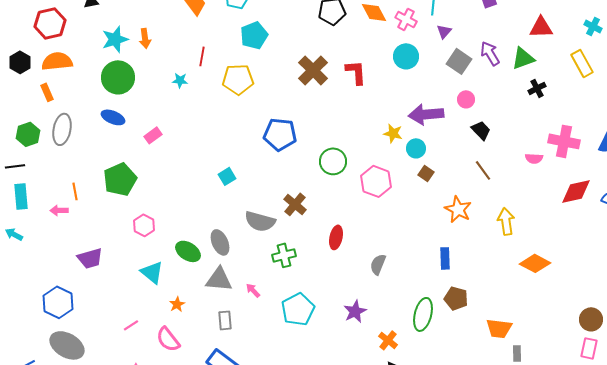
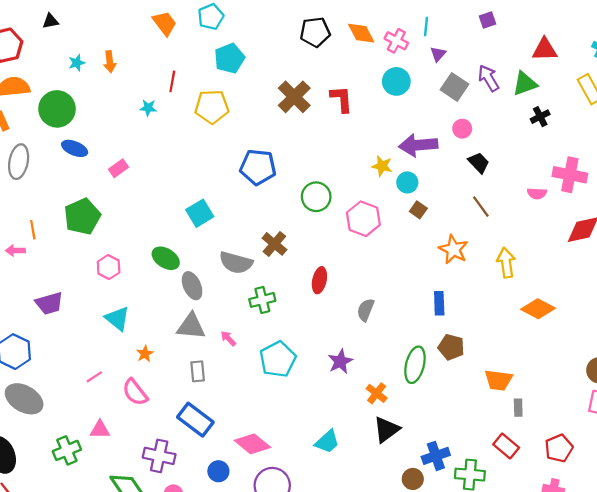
cyan star: (115, 39) -> (77, 63), size x0.6
green circle: (118, 77) -> (57, 109), moved
cyan square: (227, 176) -> (200, 213), size x1.4
green ellipse: (188, 251) -> (166, 258), moved

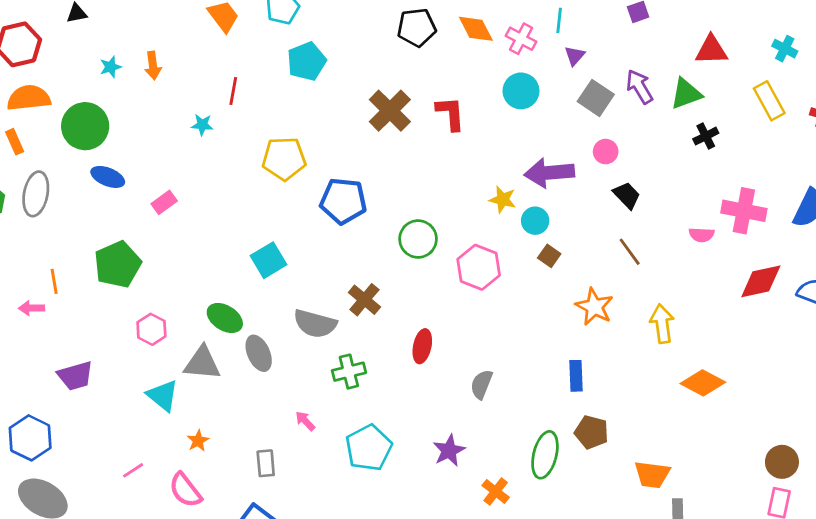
yellow pentagon: (212, 107) -> (284, 159), moved
gray triangle: (191, 326) -> (202, 363), moved

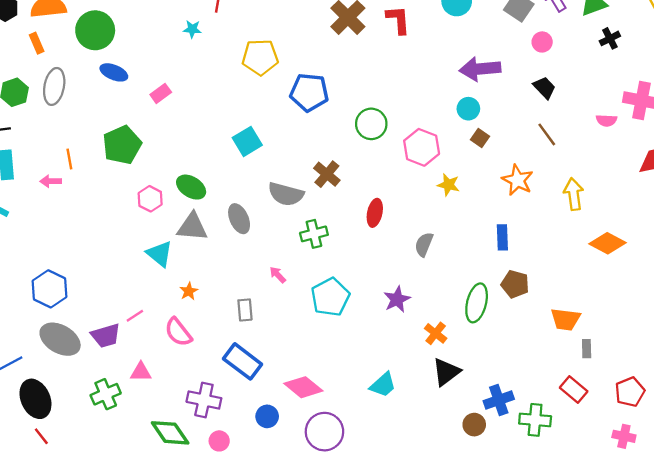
pink circle: (606, 152) -> (542, 42), moved
yellow star: (503, 200) -> (448, 185), moved
green ellipse: (225, 318) -> (191, 187), moved
purple trapezoid: (75, 376) -> (106, 336), moved

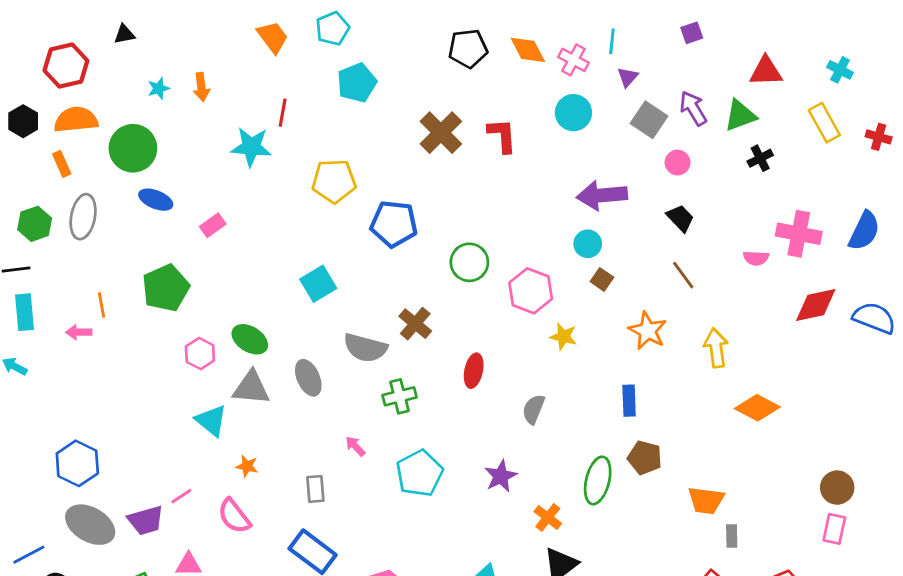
cyan star: (192, 29) -> (251, 147), size x1.8
orange star: (189, 291) -> (247, 466), turned -30

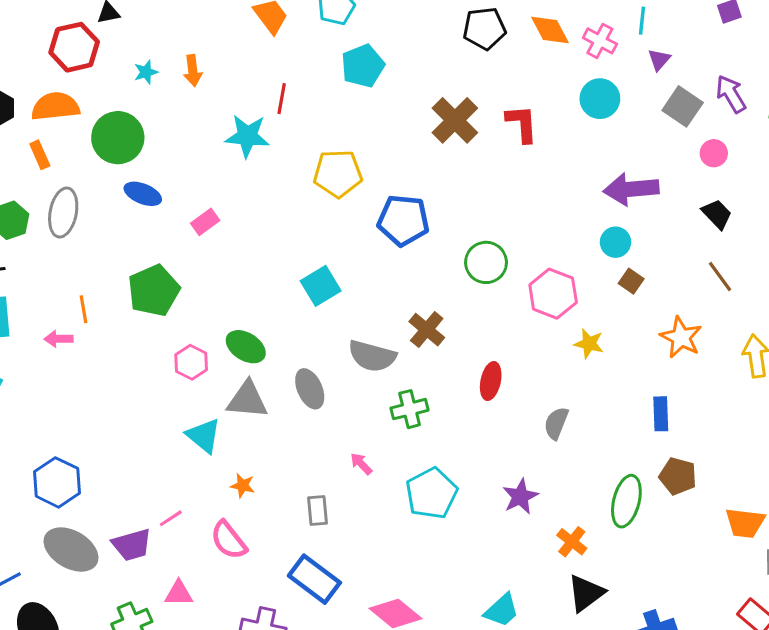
red hexagon: (66, 66) -> (74, 47), moved

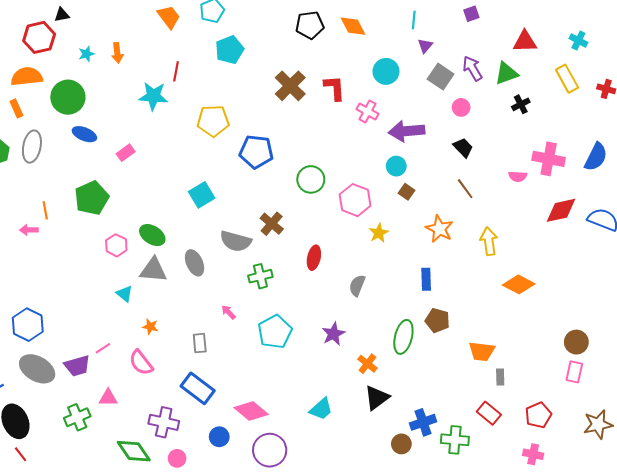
pink cross: (600, 41) -> (367, 112), moved
yellow star: (589, 344) -> (379, 233), turned 30
cyan triangle: (204, 436) -> (125, 294), size x0.7

